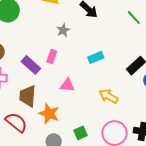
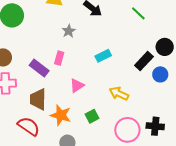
pink triangle: (67, 85) -> (77, 86), turned -35
green square: (80, 133) -> (92, 116), moved

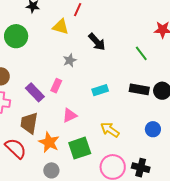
black rectangle: (144, 61) -> (139, 89), moved, turned 48
blue circle: (160, 74) -> (153, 129), moved
green square: (92, 116) -> (80, 148), size x1.6

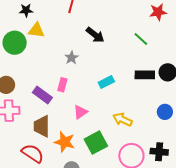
yellow triangle: (61, 27) -> (36, 30), moved

